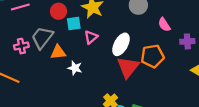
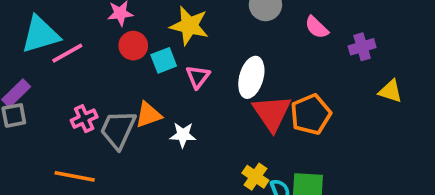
gray trapezoid: (42, 38) -> (118, 130), moved
orange pentagon: (152, 56) -> (311, 114), moved

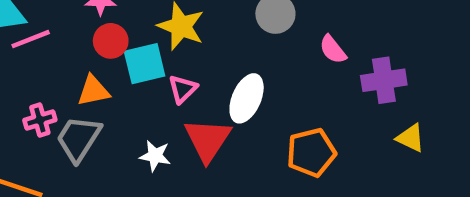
purple cross: (362, 47) -> (384, 80), size x1.4
cyan square: (164, 60) -> (145, 64), size x1.4
red triangle: (272, 113) -> (208, 140), moved
orange triangle: (148, 115) -> (93, 91), moved

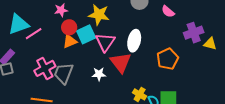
purple cross: (384, 80) -> (194, 33), moved
pink triangle: (183, 89) -> (105, 42), size x1.5
orange triangle: (93, 91) -> (70, 41), moved
pink cross: (40, 120) -> (45, 68), size x1.5

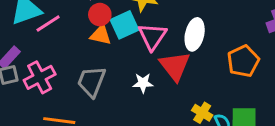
orange triangle: (70, 41) -> (101, 35), turned 35
pink cross: (45, 68) -> (40, 77), moved

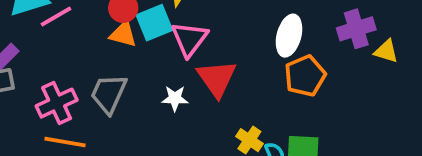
white ellipse: (195, 34) -> (289, 36), moved
pink cross: (40, 77) -> (57, 103), moved

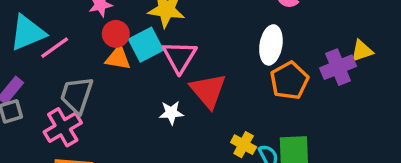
purple cross: (356, 29) -> (338, 67), moved
yellow triangle: (386, 51) -> (362, 51), turned -30
gray trapezoid: (109, 94) -> (77, 95), moved

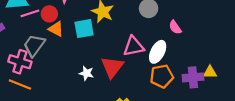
red circle: (116, 34) -> (49, 14), moved
pink triangle: (180, 57) -> (134, 46), moved, turned 30
orange triangle: (118, 58) -> (56, 29), moved
pink cross: (63, 127) -> (20, 62), turned 30

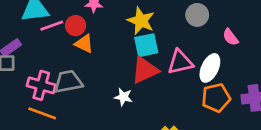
cyan square: (84, 29) -> (146, 45), moved
gray trapezoid: (34, 45) -> (68, 82), moved, turned 45
red triangle: (112, 67) -> (145, 70), moved, turned 30

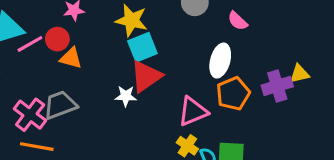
pink triangle: (180, 62) -> (193, 112), moved
pink cross: (41, 85) -> (30, 115), turned 32
white star: (123, 97) -> (126, 96), moved

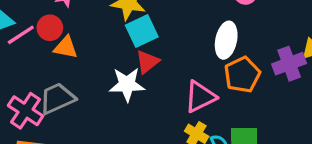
red triangle: (146, 76) -> (147, 62), size x0.7
white star: (126, 96) -> (127, 84), size x1.5

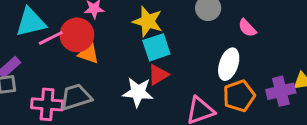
red circle: (50, 28) -> (77, 35), size x1.5
pink cross: (26, 111) -> (47, 104), turned -36

